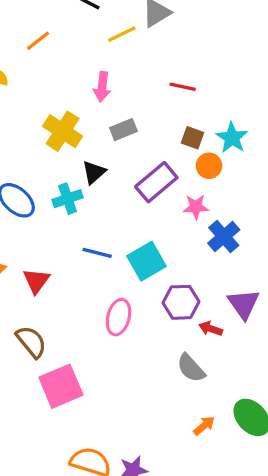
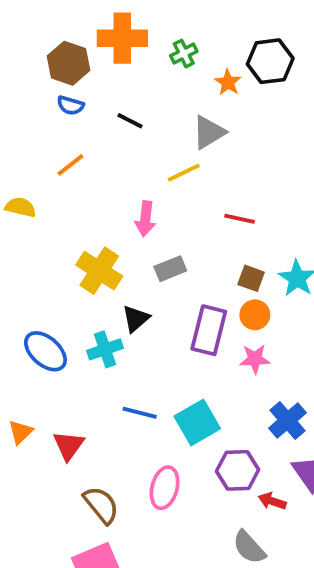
yellow line: (122, 34) -> (184, 173), moved
orange circle: (209, 166) -> (255, 315), moved
purple rectangle: (156, 182) -> (209, 330), turned -36
blue cross: (224, 236) -> (288, 420), moved
brown semicircle: (31, 342) -> (101, 505), moved

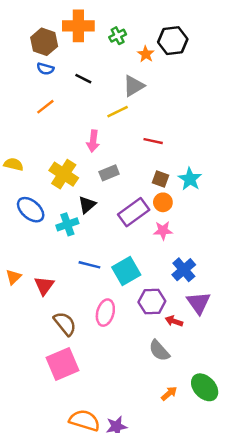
yellow semicircle: (20, 207) -> (13, 164), moved
purple rectangle: (209, 330) -> (134, 212), turned 40
blue ellipse: (45, 351) -> (31, 210), moved

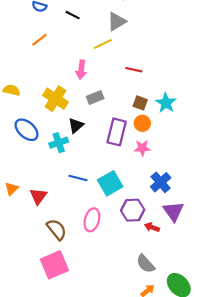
purple rectangle: (134, 212) -> (117, 132), turned -40
gray semicircle: (159, 351) -> (146, 264), moved

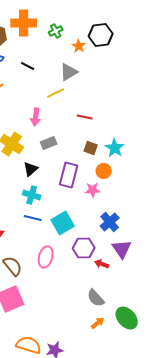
orange circle: (142, 123) -> (104, 171), moved
cyan cross: (59, 143) -> (32, 195), moved, turned 36

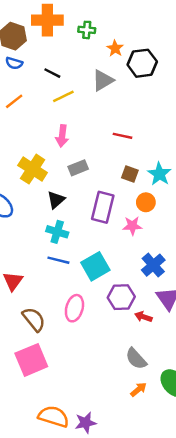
green cross: (56, 31) -> (87, 30), turned 32
black hexagon: (101, 35) -> (142, 63), moved
yellow line: (56, 93) -> (63, 96), moved

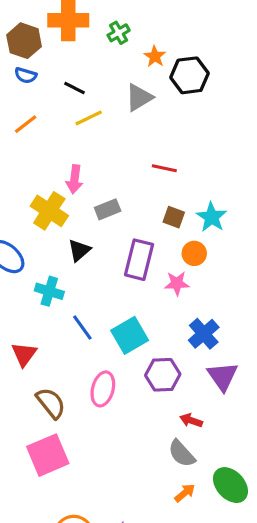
green cross: (87, 30) -> (119, 33), turned -35
pink arrow: (62, 136) -> (74, 179), moved
cyan cross: (57, 232) -> (49, 291), moved
blue line: (58, 260) -> (82, 327), turned 40
red arrow: (143, 317) -> (191, 420), moved

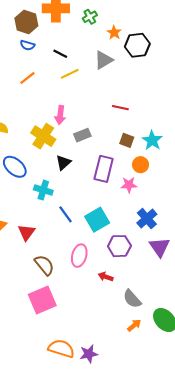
red arrow: (191, 420) -> (106, 277), moved

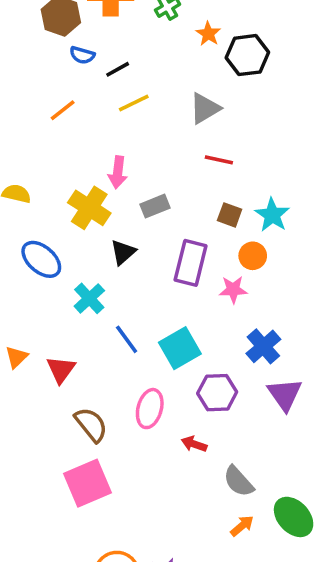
blue semicircle: (27, 45) -> (82, 55), moved
black line: (60, 54) -> (118, 69), turned -56
gray triangle: (104, 60) -> (205, 108), moved
cyan cross: (43, 190) -> (89, 298), turned 30

